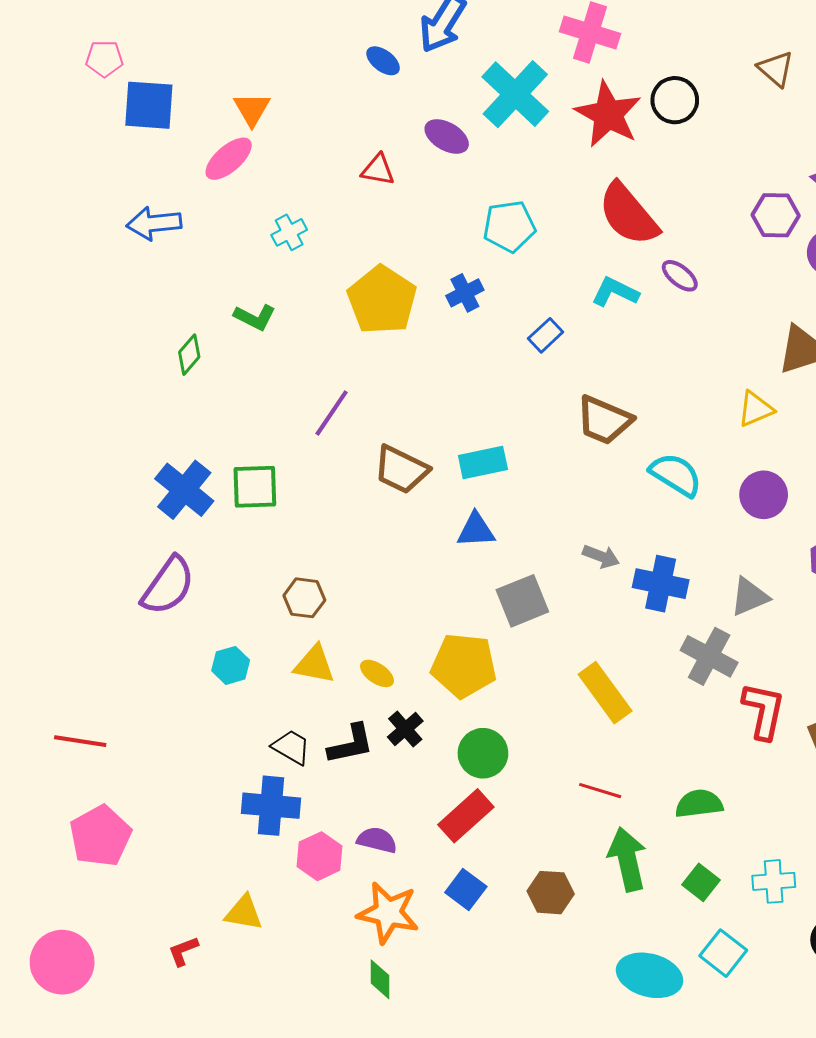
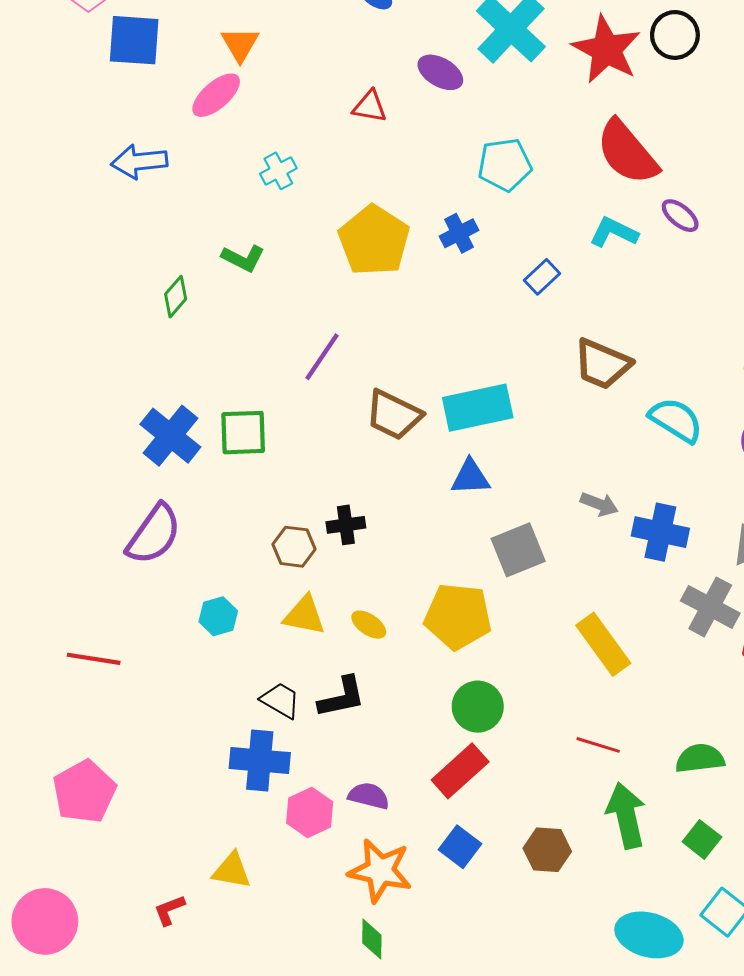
cyan rectangle: (483, 463) -> (478, 408), size x1.4
black cross: (405, 729) -> (346, 525), moved, turned 33
red line: (80, 741) -> (94, 659), moved

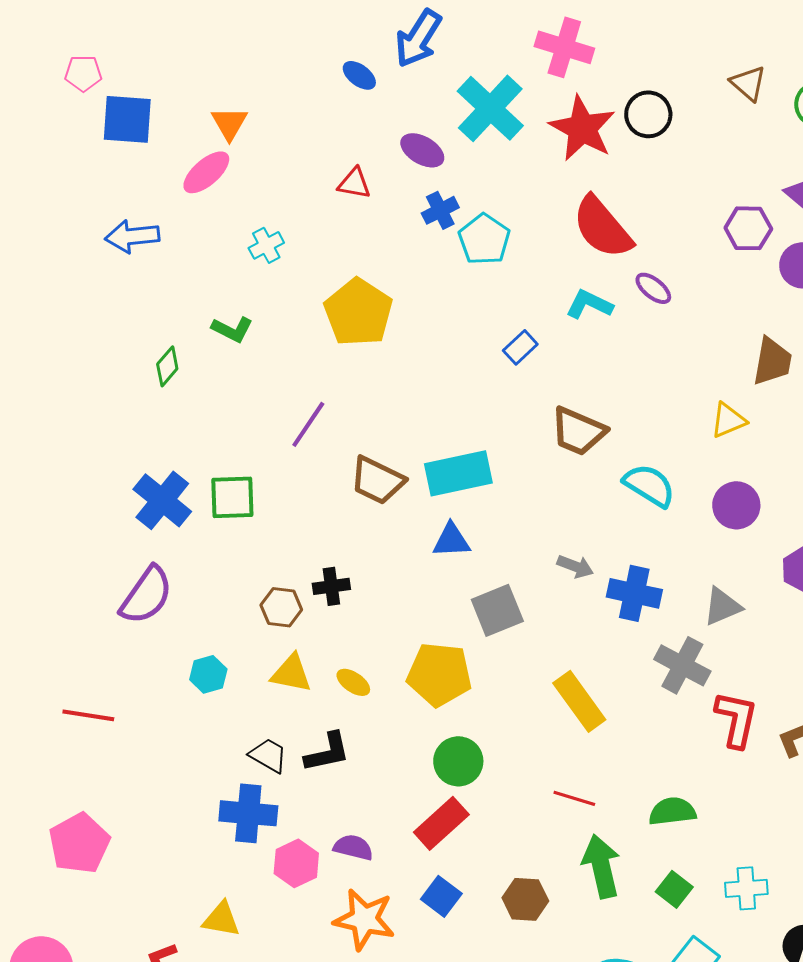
cyan pentagon: (505, 165) -> (484, 239), turned -30
blue cross: (459, 233) -> (440, 210), moved

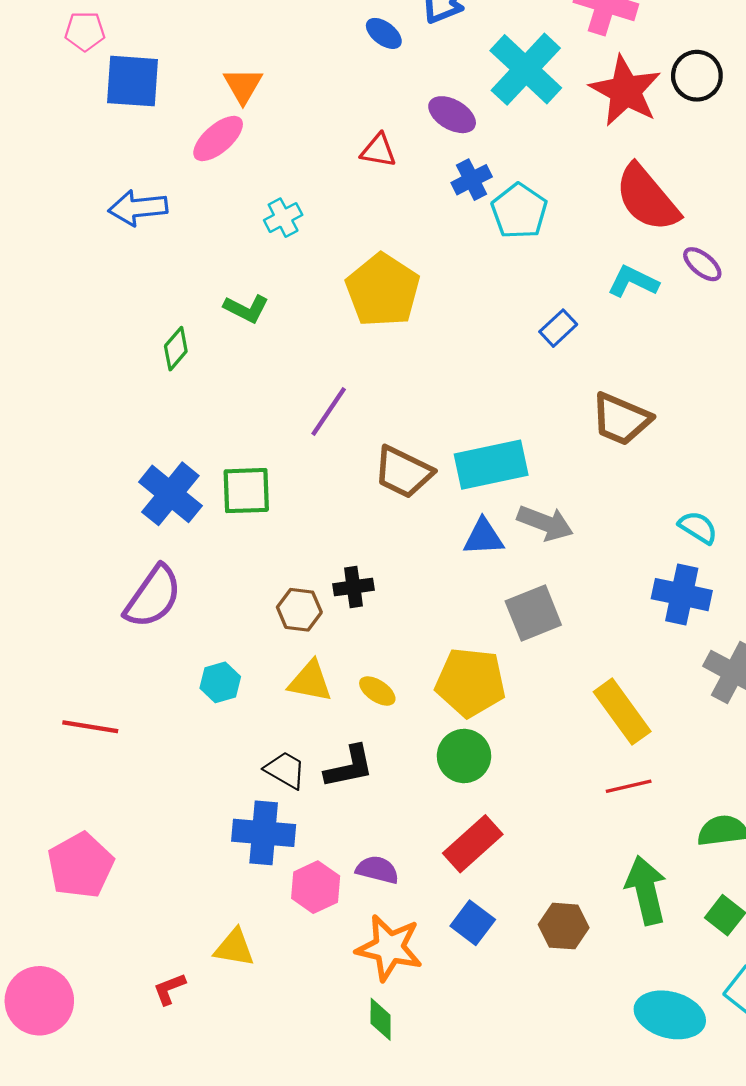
cyan semicircle: (649, 485) -> (698, 527), moved, size x0.7
gray arrow: (575, 566) -> (545, 523), moved, size x1.4
green circle: (458, 761) -> (464, 756), moved
red line: (574, 798) -> (629, 786), moved, turned -30

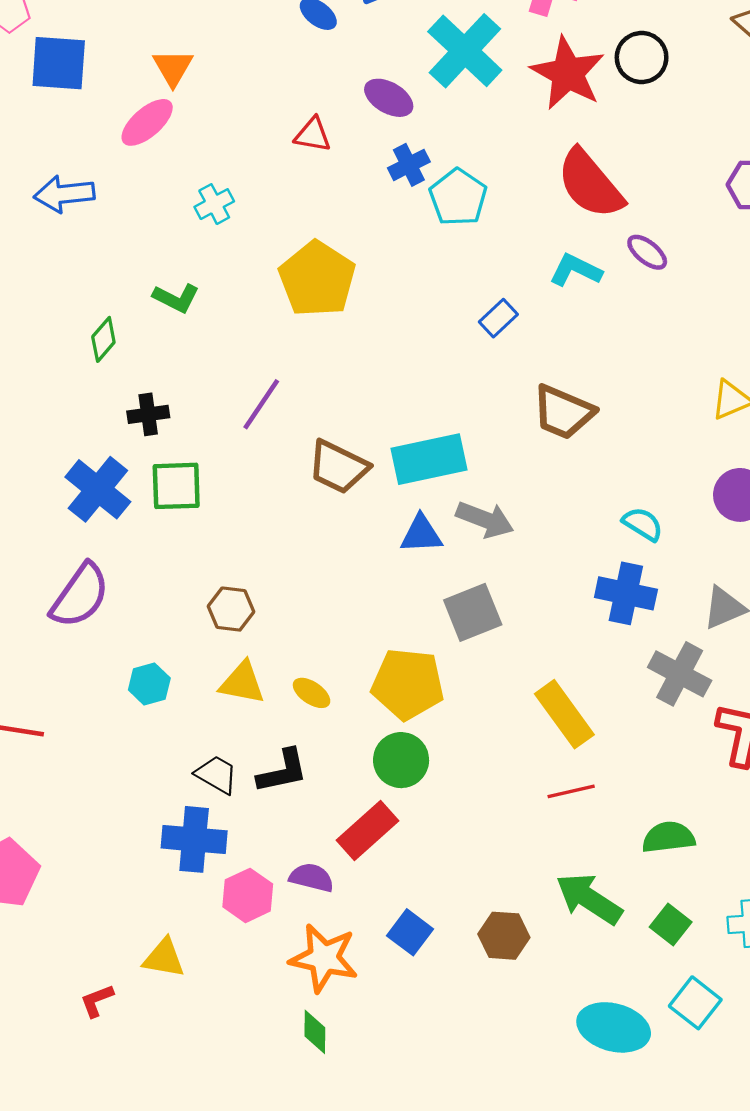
black cross: (353, 587) -> (148, 414), moved
red rectangle: (473, 844) -> (367, 831), moved
green arrow: (646, 890) -> (589, 899), turned -44

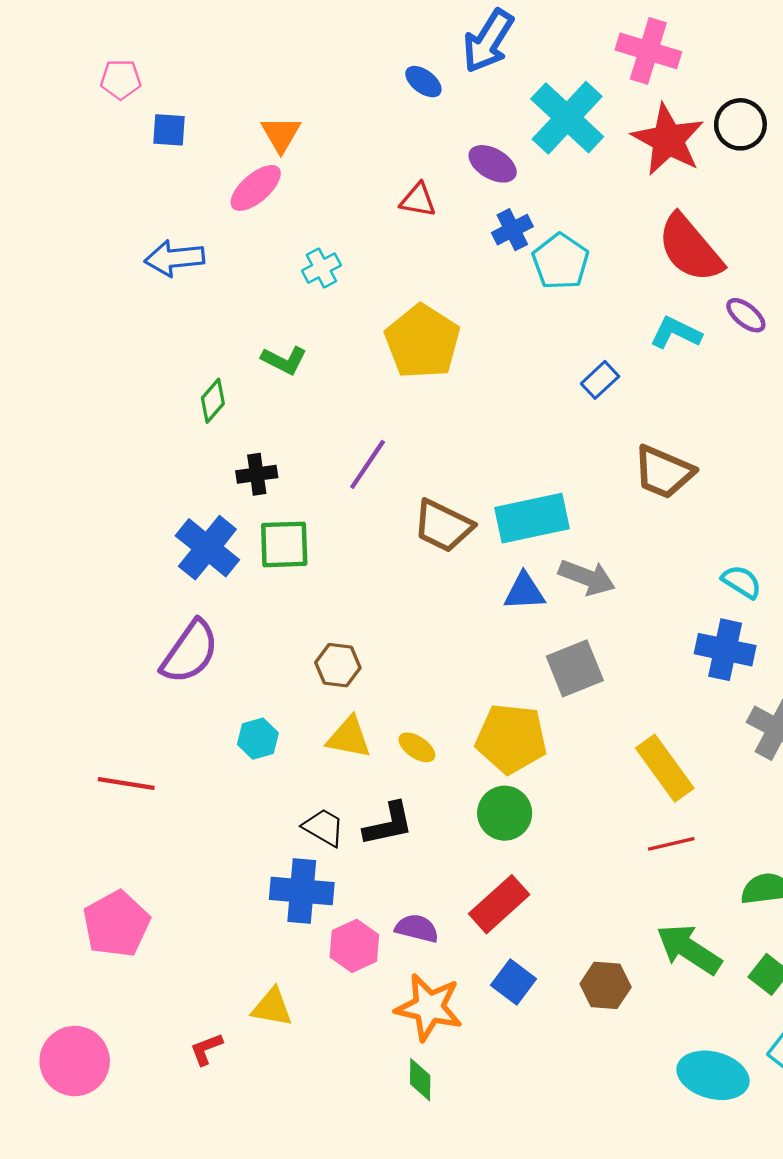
blue square: (59, 63) -> (169, 130), size x0.6
red rectangle: (367, 831) -> (499, 904), moved

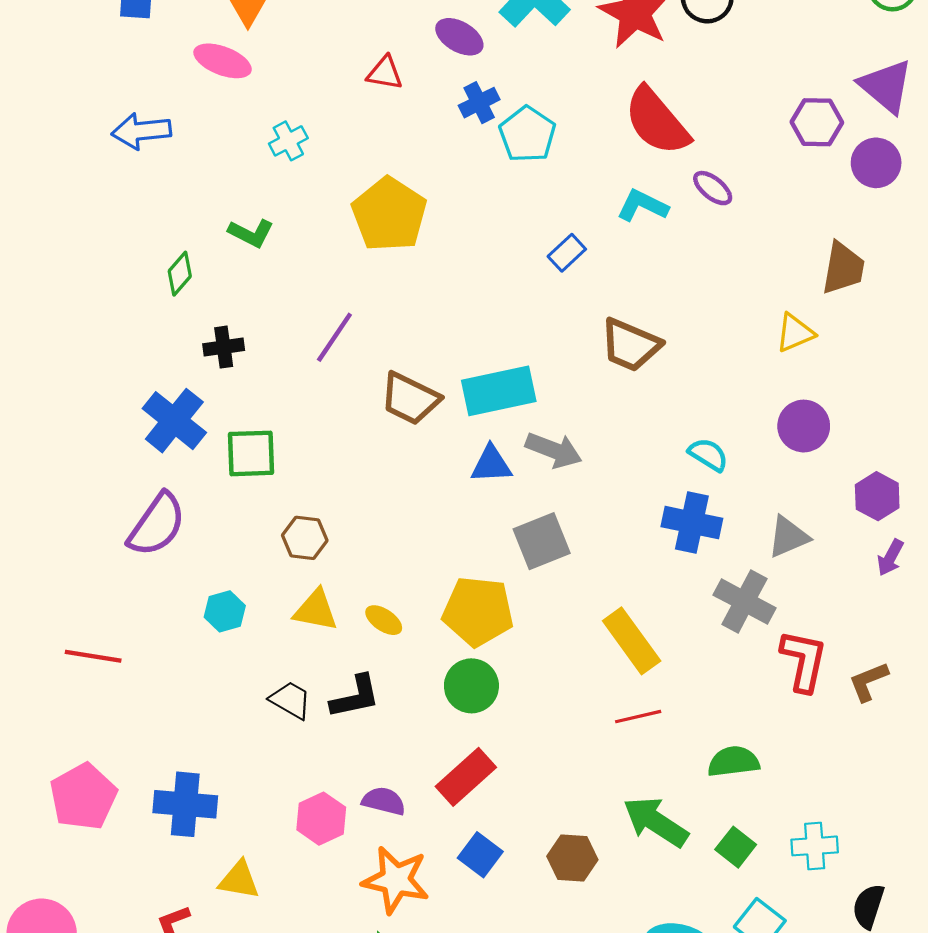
pink ellipse: (256, 188) -> (223, 61), turned 62
green square: (284, 544) -> (251, 453), moved
blue cross: (302, 891) -> (185, 804), moved

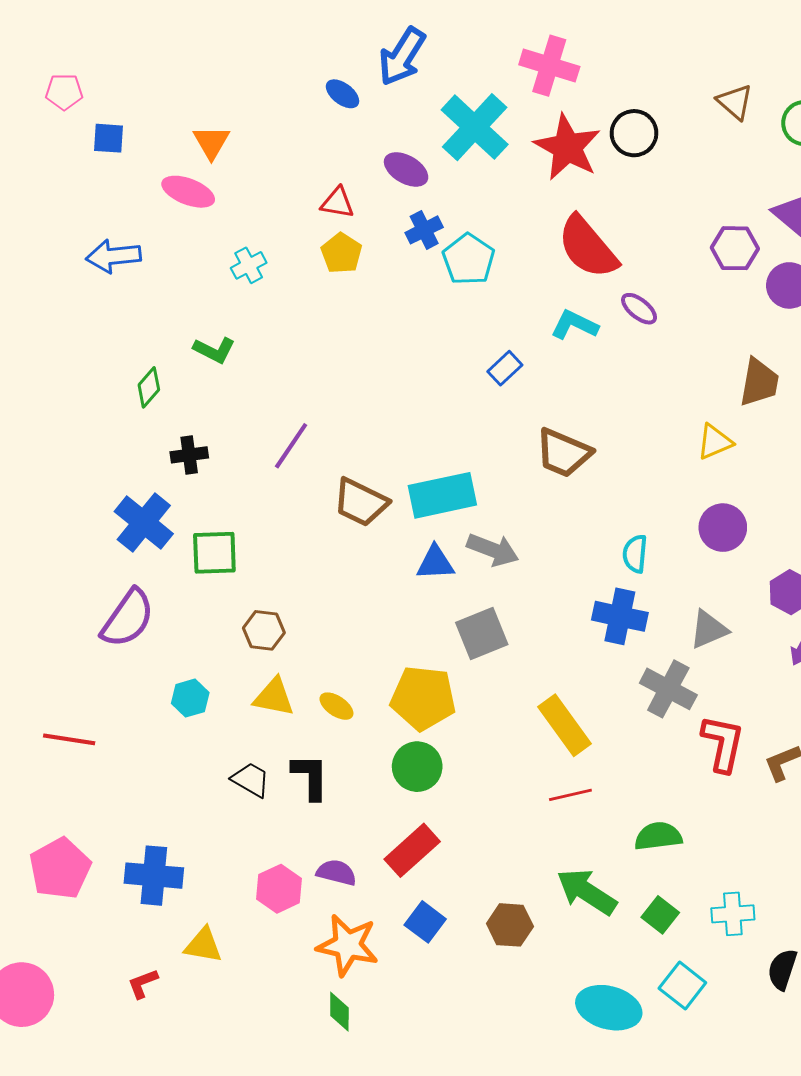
yellow pentagon: (389, 214) -> (341, 253), moved, size x0.6
cyan semicircle: (708, 455) -> (635, 554), turned -117
black L-shape: (355, 697) -> (310, 777), turned -78

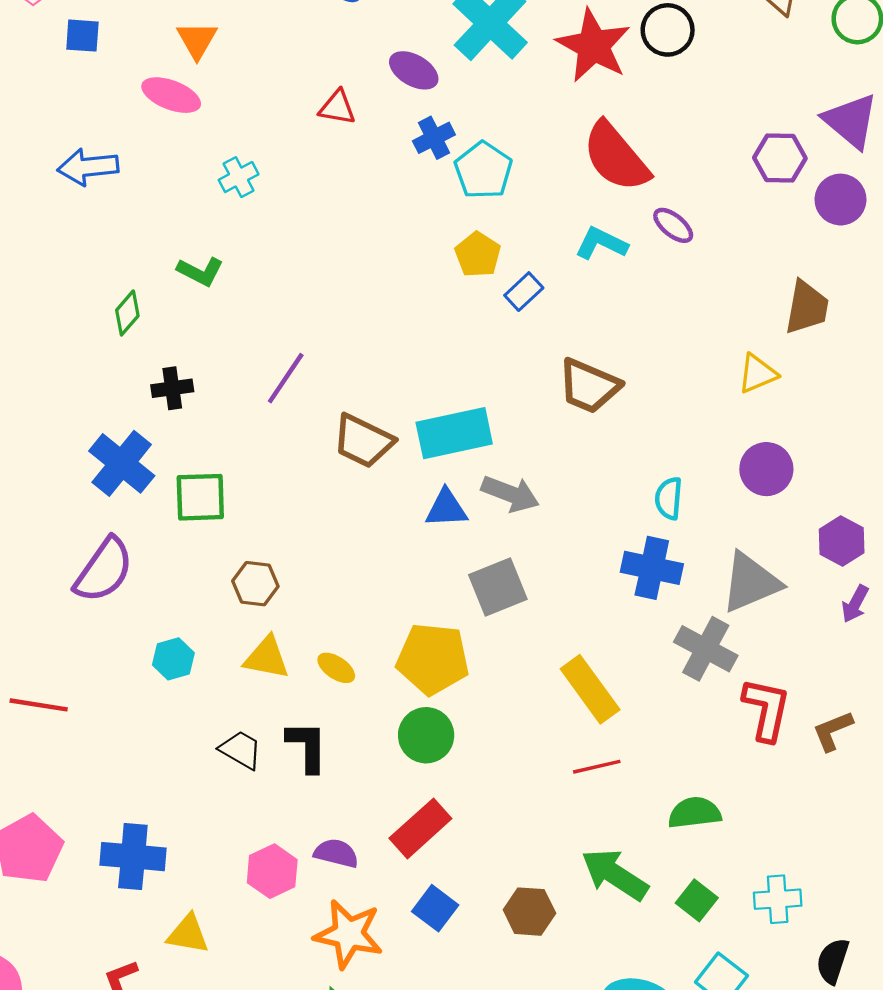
yellow pentagon: (341, 253) -> (478, 255), moved
gray triangle: (709, 629) -> (751, 583), size x1.4

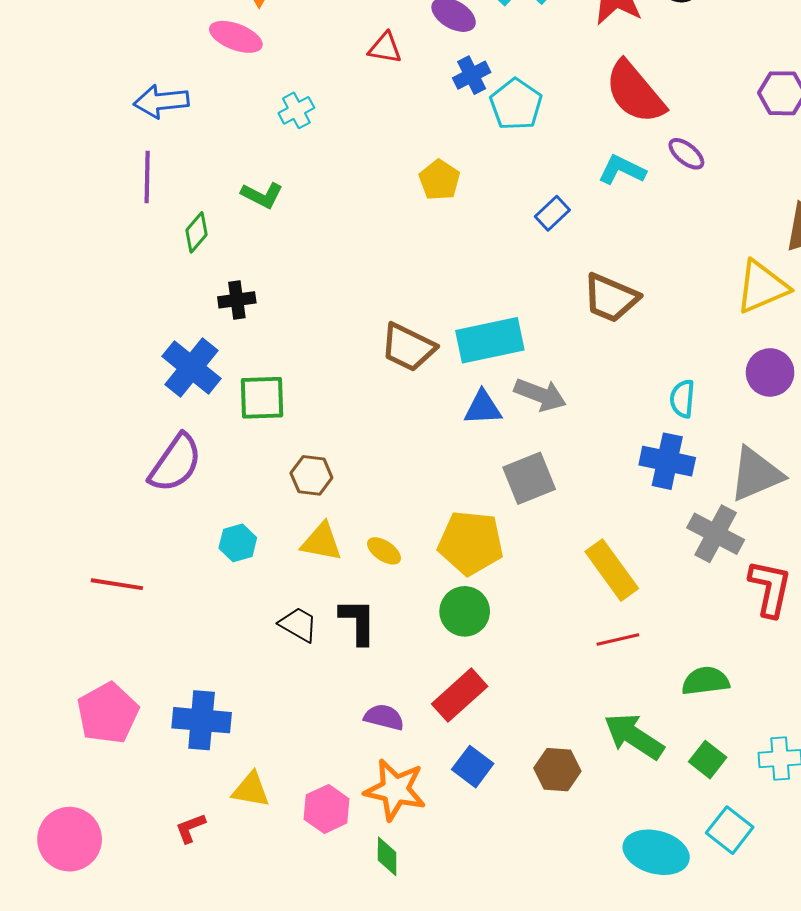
yellow pentagon: (478, 255) -> (439, 180), moved
yellow triangle: (757, 374) -> (762, 287), size x1.5
purple line: (286, 378) -> (147, 177), moved, turned -33
pink hexagon: (272, 871) -> (327, 809), moved

